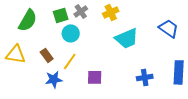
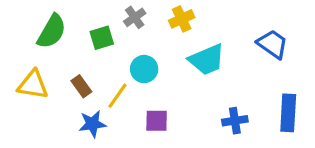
green square: (61, 15) -> (102, 38), moved
cyan circle: (71, 33) -> (144, 69), moved

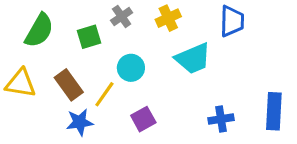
blue trapezoid: (272, 44) -> (232, 21), moved, turned 56
brown rectangle: (81, 86) -> (69, 85), size x1.4
purple square: (157, 121) -> (143, 119), turned -30

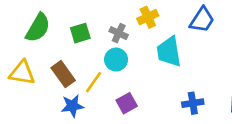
gray cross: (122, 17) -> (119, 33), moved, turned -30
blue trapezoid: (232, 21) -> (202, 20), turned 32
cyan trapezoid: (193, 58) -> (169, 52), turned 104

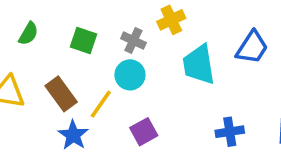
blue trapezoid: (202, 20) -> (252, 47), moved
green semicircle: (38, 28) -> (28, 34), size x0.6
green square: (80, 33) -> (84, 41), turned 36
blue star: (72, 106) -> (73, 135), turned -30

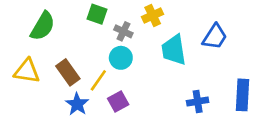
green semicircle: (28, 34) -> (43, 26), size x1.6
green square: (84, 41) -> (97, 14), moved
purple square: (144, 132) -> (118, 102), moved

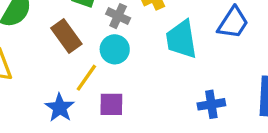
brown rectangle: (68, 72) -> (66, 36), moved
purple square: (118, 102) -> (111, 104), turned 30

